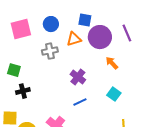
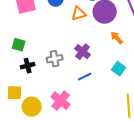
gray cross: (50, 51) -> (55, 59), moved

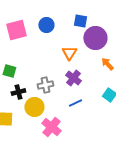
orange triangle: (79, 14) -> (69, 53), moved, turned -42
yellow circle: (32, 107) -> (34, 107), moved

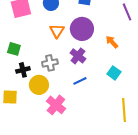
purple circle: (95, 38) -> (82, 29), moved
orange triangle: (69, 53) -> (57, 31), moved

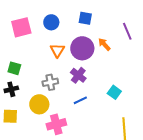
orange arrow: (112, 42) -> (104, 44), moved
black cross: (23, 70) -> (11, 89), moved
pink cross: (56, 105) -> (56, 124), turned 36

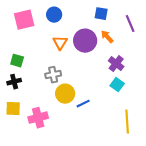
blue square: (85, 18) -> (101, 14), moved
purple cross: (78, 75) -> (116, 64), moved
blue line: (80, 100) -> (83, 104), moved
yellow circle: (39, 104) -> (65, 94), moved
pink cross: (56, 124) -> (38, 118), moved

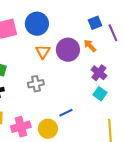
blue square: (101, 14) -> (95, 23), moved, turned -32
blue circle: (54, 15) -> (37, 24), size x1.5
yellow circle: (65, 94) -> (48, 129), moved

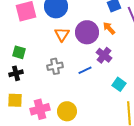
purple cross: (99, 73) -> (104, 55), moved
cyan square: (100, 94) -> (119, 84), moved
blue line: (66, 113) -> (85, 70), moved

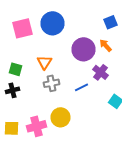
orange triangle: (62, 34) -> (44, 62), moved
yellow square: (15, 100) -> (12, 128), moved
yellow circle: (67, 111) -> (60, 117), moved

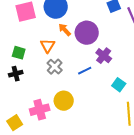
orange arrow: (106, 45) -> (65, 30), moved
gray cross: (52, 83) -> (55, 67), turned -35
yellow square: (12, 128) -> (15, 123), moved, turned -35

